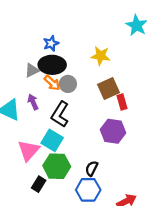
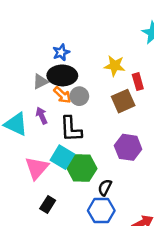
red rectangle: (122, 102) -> (138, 82), moved
black L-shape: (60, 114) -> (71, 129), turned -35
green hexagon: (57, 166) -> (82, 168), moved

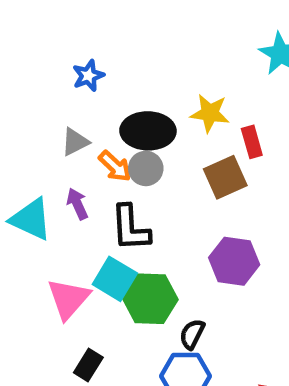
blue star: (61, 52) -> (88, 76), moved
black ellipse: (62, 75) -> (148, 131), moved

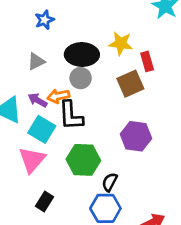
orange arrow: (115, 166) -> (58, 96), moved, turned 125
purple arrow: (77, 204) -> (38, 100), turned -36
cyan square: (115, 279) -> (42, 129), moved

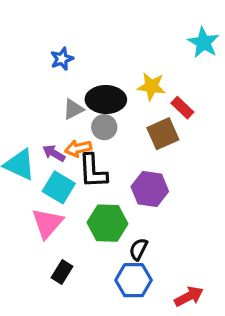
gray triangle: (36, 61) -> (73, 109), moved
red rectangle: (147, 61) -> (182, 108), turned -30
purple hexagon: (136, 136) -> (150, 189), moved

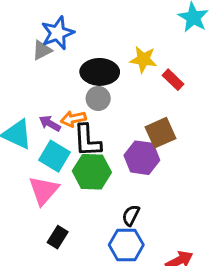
blue star: (62, 59) -> (58, 33), size x1.5
gray triangle: (73, 109) -> (42, 50), moved
brown square: (163, 134) -> (160, 133), moved
green hexagon: (108, 223) -> (92, 172), moved

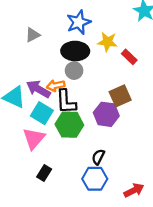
blue star: (58, 33) -> (79, 22), moved
purple arrow: (50, 123) -> (38, 89), size x1.5

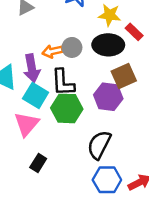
black ellipse: (75, 51) -> (108, 45), moved
orange arrow: (56, 86) -> (52, 51), moved
purple arrow: (38, 89) -> (32, 68), turned -130
black semicircle: (98, 157) -> (99, 145), size x1.6
blue hexagon: (95, 179) -> (107, 180), moved

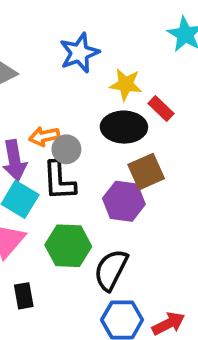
gray circle: (72, 47) -> (66, 149), moved
green hexagon: (67, 108) -> (68, 246), moved
black rectangle: (38, 163) -> (24, 296), turned -42

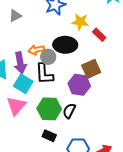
black ellipse: (124, 127) -> (65, 45), moved
black semicircle: (111, 270) -> (69, 111), moved, size x0.7
black rectangle: (24, 296) -> (49, 136), moved, turned -56

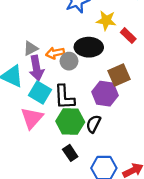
gray triangle: (15, 16) -> (31, 48), moved
black L-shape: (44, 74) -> (64, 97), moved
black rectangle: (49, 136) -> (70, 153), turned 32

